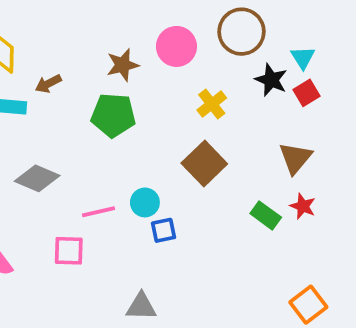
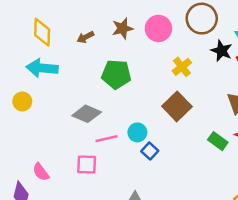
brown star: (123, 65) -> (123, 28), moved
brown arrow: (48, 84) -> (85, 37), moved
gray diamond: (37, 178) -> (87, 114), moved
blue square: (163, 230) -> (150, 151), turned -35

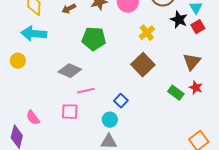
cyan circle: (137, 132) -> (110, 120), moved

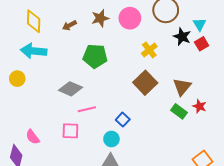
brown triangle: (192, 62) -> (182, 87), moved

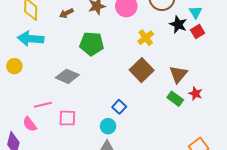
pink line: (87, 109) -> (43, 105), moved

